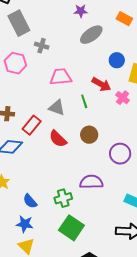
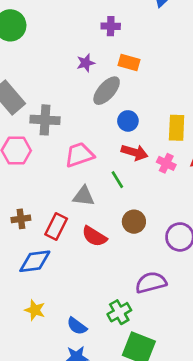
orange rectangle: (124, 19) -> (129, 62), moved
gray cross: (42, 46) -> (45, 120), size x1.5
blue circle: (117, 60) -> (128, 121), moved

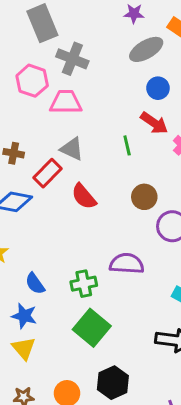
pink trapezoid: (79, 155) -> (66, 102), moved
gray triangle: (84, 196) -> (72, 149), moved
brown circle: (134, 222) -> (144, 197), moved

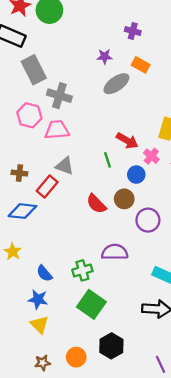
blue circle: (158, 88) -> (136, 175), moved
red semicircle: (84, 196) -> (96, 204), moved

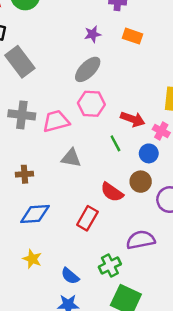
gray ellipse: (116, 84) -> (88, 69), moved
gray cross: (59, 96) -> (22, 115), moved
pink hexagon: (29, 115) -> (91, 104), moved
red rectangle: (47, 187) -> (87, 218), moved

